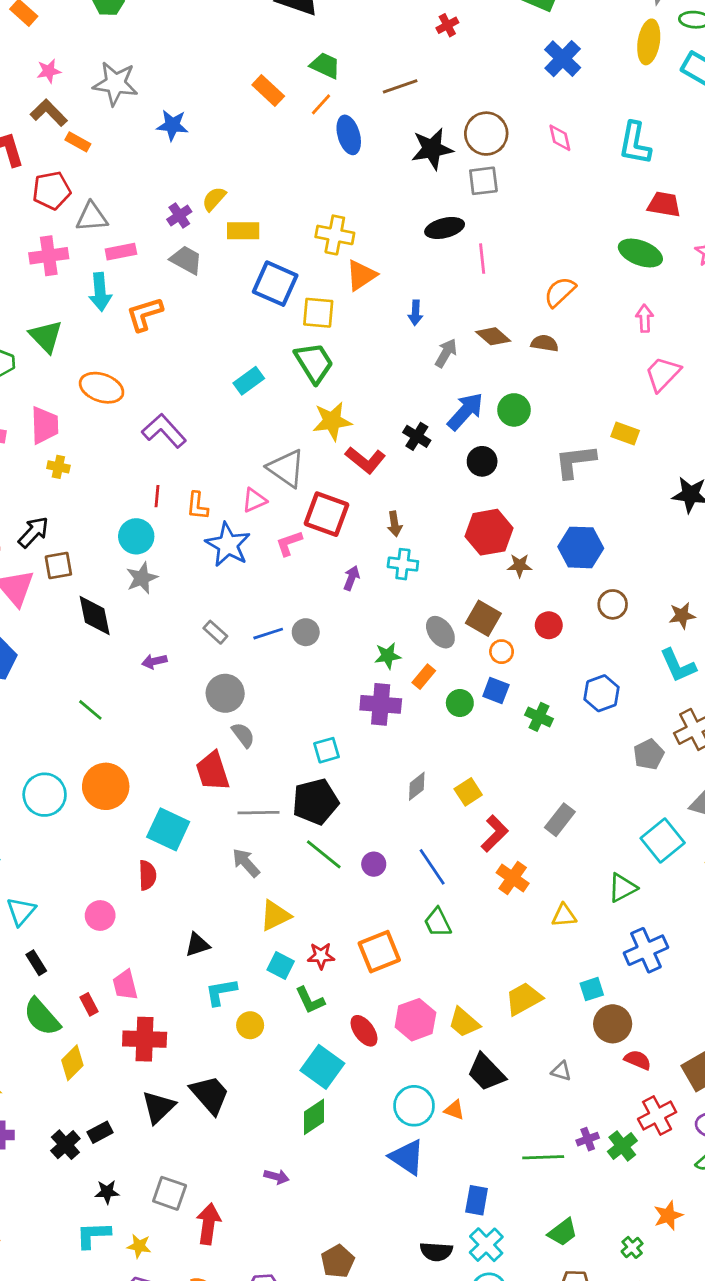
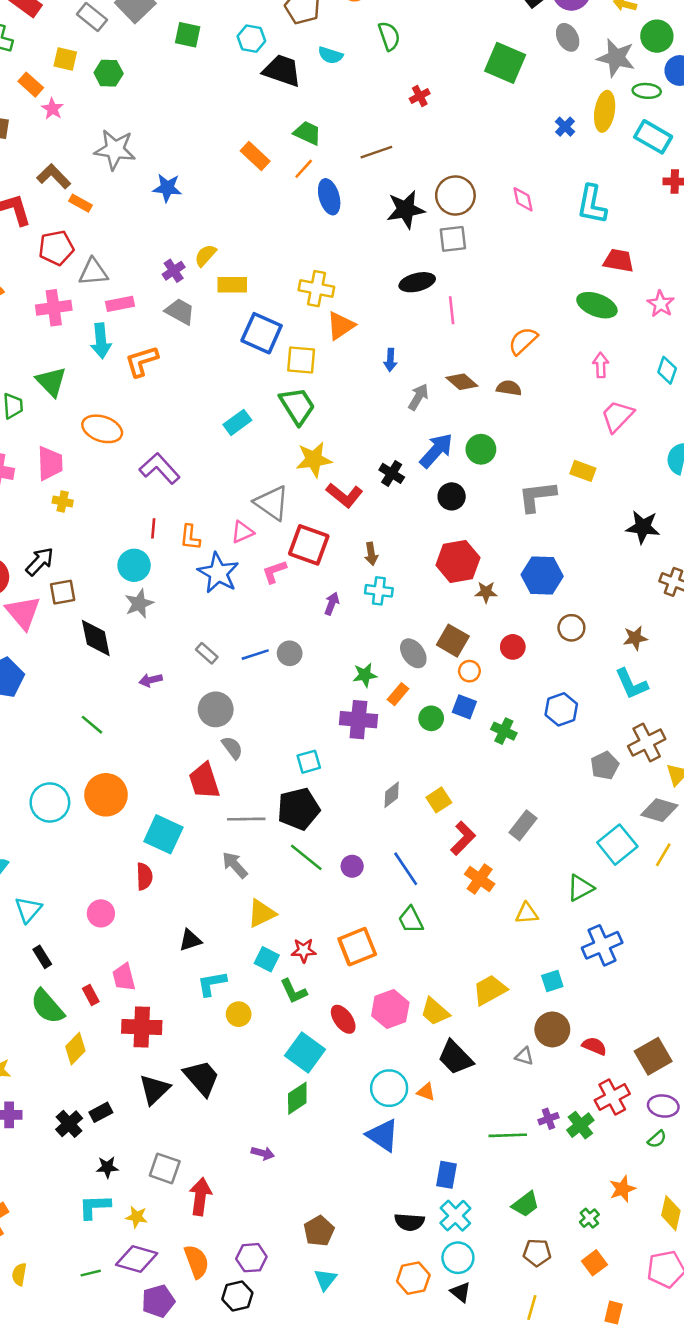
blue cross: (563, 59) -> (565, 127), moved, size x0.6
pink star: (49, 71) -> (52, 109), moved, turned -30
brown circle: (613, 1024) -> (552, 1029), moved

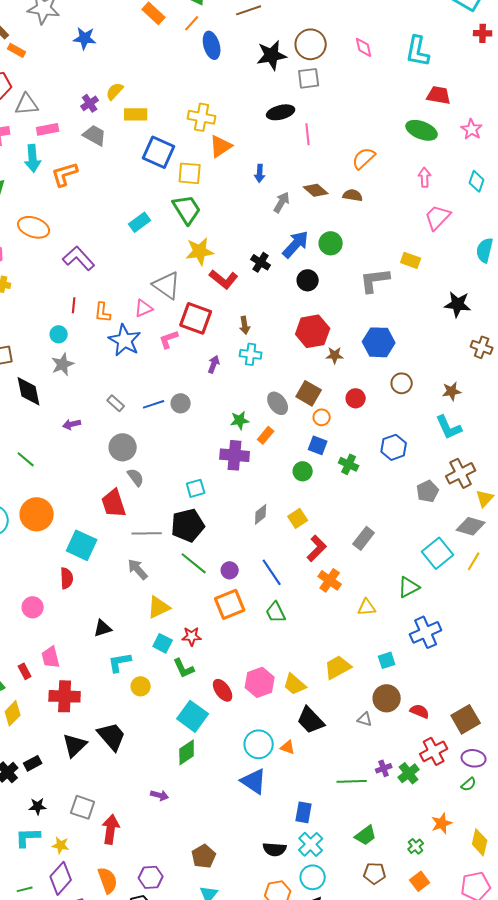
cyan circle: (134, 565) -> (59, 334), size x0.7
green circle: (431, 718) -> (303, 471), moved
orange square: (357, 947) -> (230, 604), moved
purple diamond: (137, 1259) -> (61, 878), turned -64

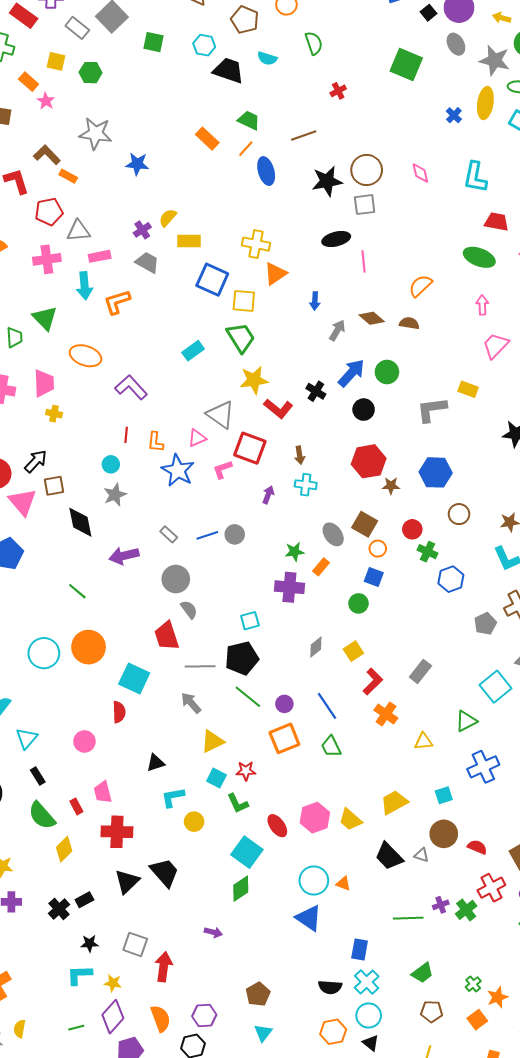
purple arrow: (72, 424) -> (124, 556), size x1.6
green cross: (349, 464) -> (428, 552), moved
black trapezoid: (311, 720) -> (389, 856), moved
orange star: (442, 823) -> (498, 997), moved

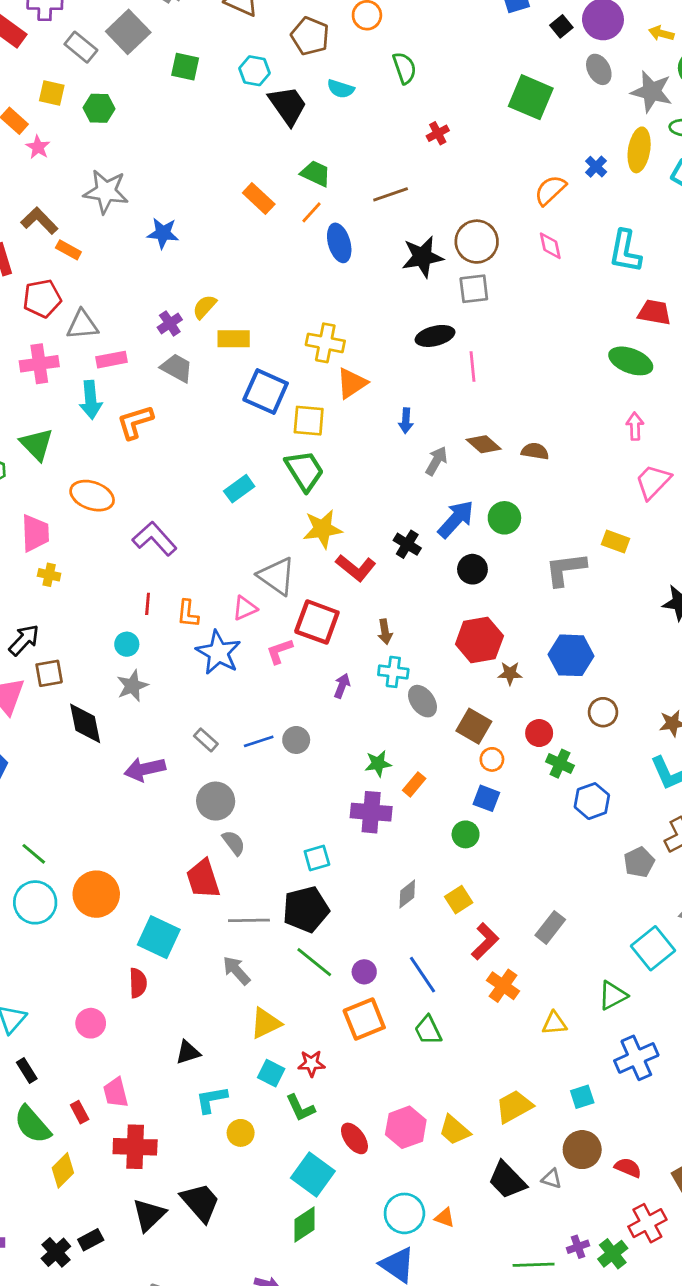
black trapezoid: (229, 71) -> (288, 105), turned 36
orange semicircle: (420, 286) -> (550, 190), moved
gray ellipse: (333, 534) -> (422, 701), moved
green line: (77, 591) -> (34, 854), moved

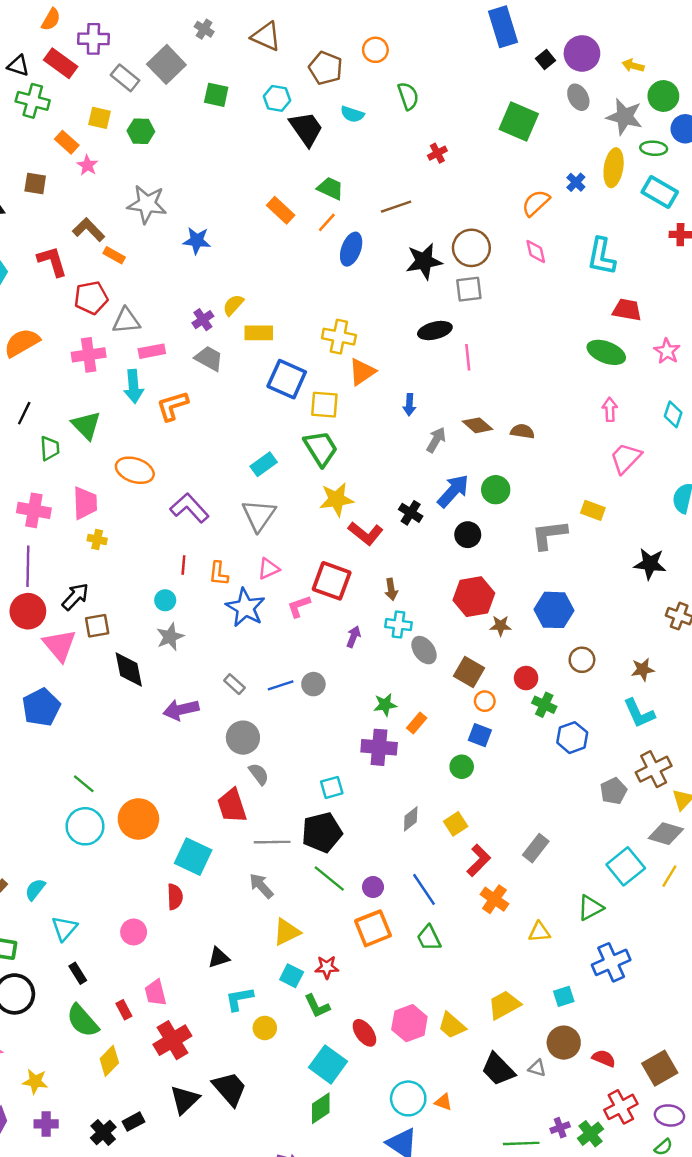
blue ellipse: (339, 243) -> (351, 249), turned 36
gray triangle: (277, 576) -> (259, 515), moved, turned 30
red cross: (135, 1147) -> (172, 1040), turned -33

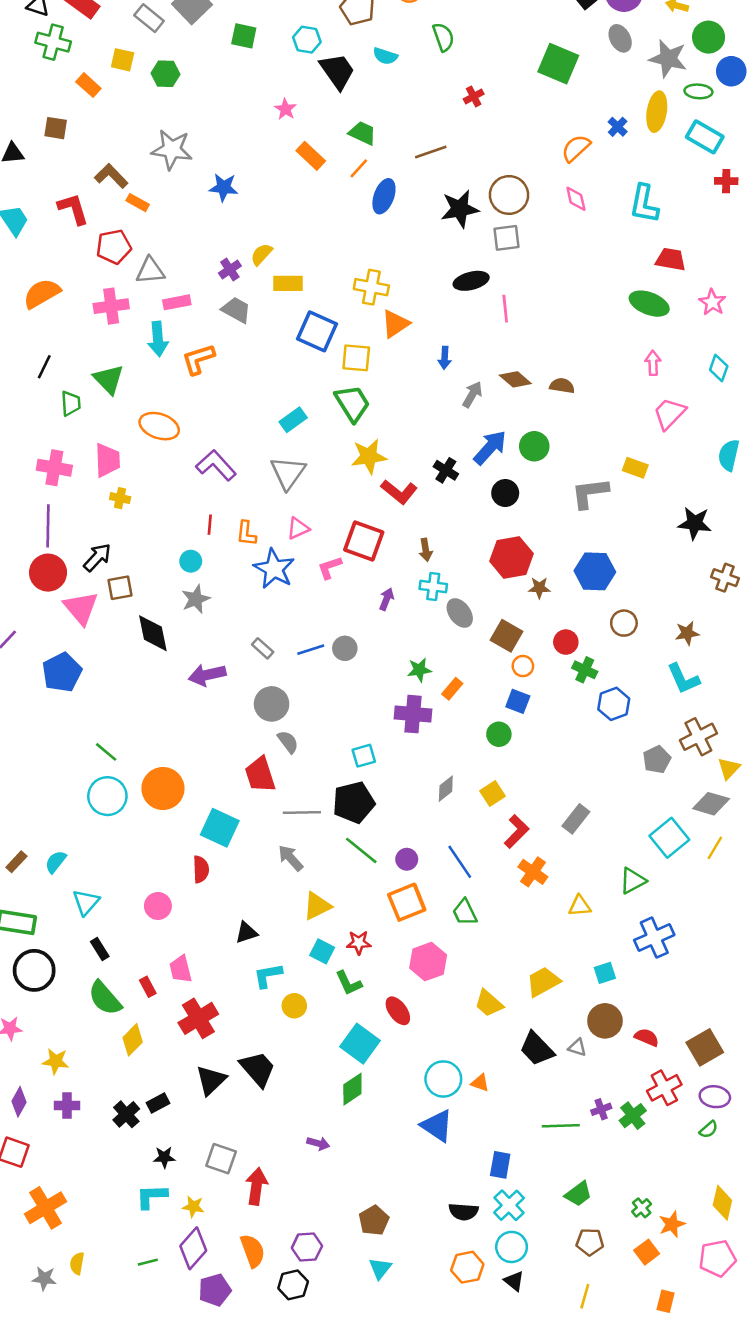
pink star: (87, 165) -> (285, 109), moved
pink hexagon: (409, 1023) -> (428, 962), moved

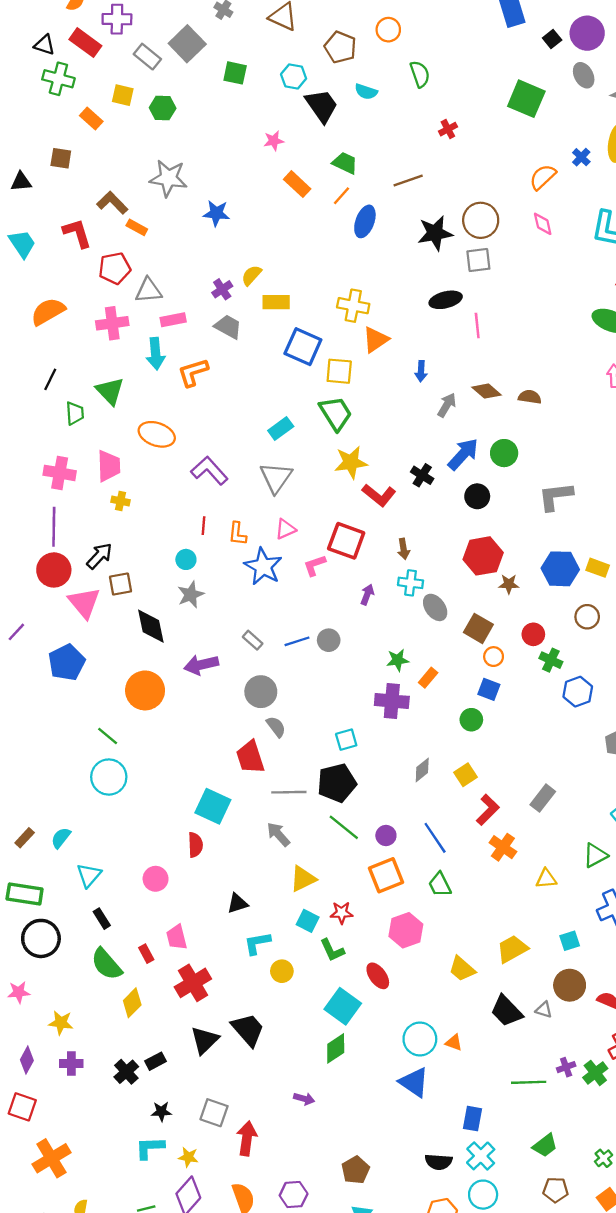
pink star: (285, 109) -> (274, 141), turned 30
yellow rectangle: (635, 468) -> (598, 568), moved
orange circle: (163, 789) -> (145, 690), moved

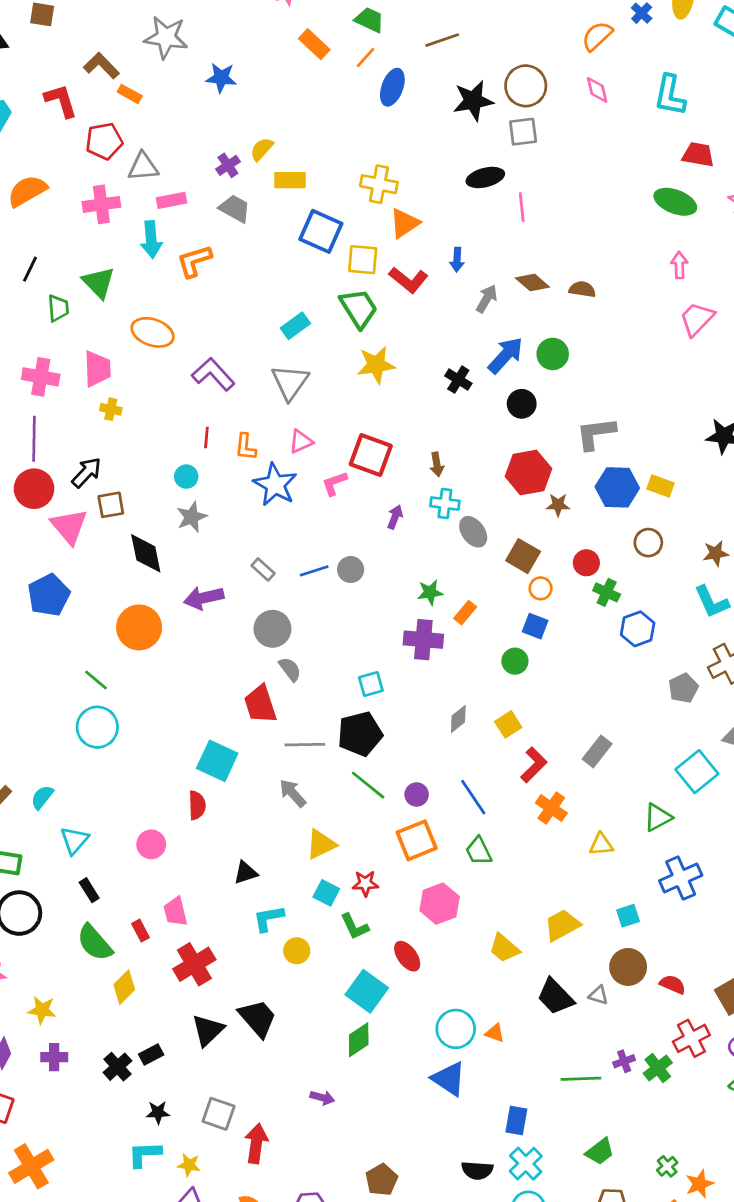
red L-shape: (379, 495) -> (409, 280), moved
gray L-shape: (556, 496) -> (596, 433), moved

